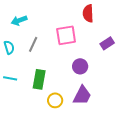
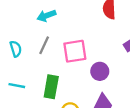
cyan arrow: (19, 20) -> (46, 16), moved
pink square: (66, 35) -> (75, 51), moved

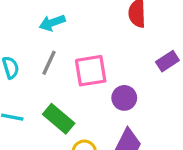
green rectangle: (51, 87) -> (59, 119), turned -60

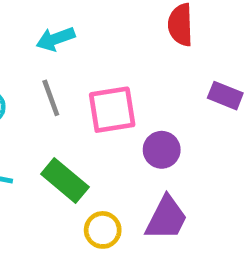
purple rectangle: (167, 61) -> (225, 96), turned 55
gray line: (49, 63) -> (51, 98), turned -45

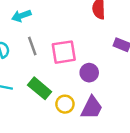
cyan arrow: (56, 39) -> (21, 16), moved
yellow circle: (103, 230) -> (65, 104), moved

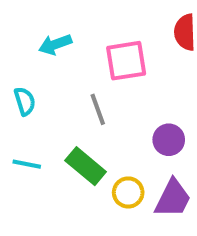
gray line: (32, 46) -> (98, 109), moved
pink square: (64, 52) -> (126, 61), moved

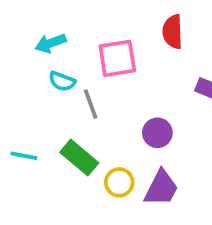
cyan semicircle: (25, 101) -> (62, 81), moved, turned 128

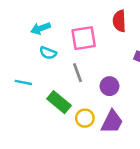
gray line: (91, 104) -> (78, 73), moved
cyan line: (24, 156) -> (23, 82), moved

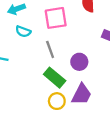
green rectangle: (59, 102) -> (55, 78), moved
yellow circle: (85, 118) -> (57, 101), moved

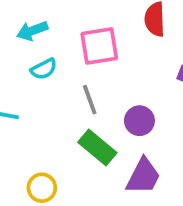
cyan semicircle: (23, 31) -> (44, 69), turned -48
yellow circle: (57, 101) -> (42, 188), moved

